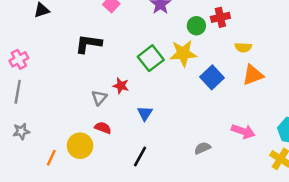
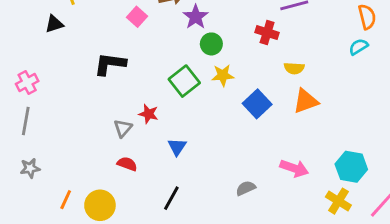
red cross: (220, 17) -> (267, 33), turned 30
green circle: (196, 26) -> (211, 44), moved
yellow star: (183, 53) -> (223, 75), size x0.7
yellow circle: (80, 146) -> (100, 205), moved

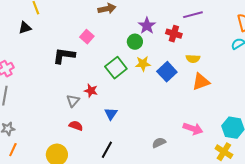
pink square: (137, 17) -> (87, 37), moved
purple star: (196, 17) -> (147, 26), moved
blue square: (257, 104) -> (167, 72), moved
orange line: (66, 200) -> (13, 150), moved

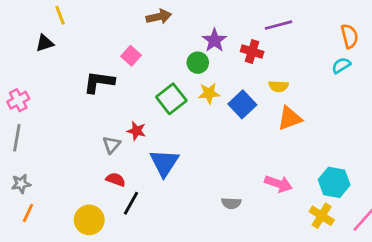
blue triangle: (111, 114) -> (164, 163), size x1.6
gray semicircle: (159, 143) -> (231, 203), turned -152
black line: (107, 150) -> (131, 203), moved

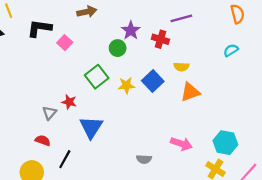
orange semicircle: (349, 36) -> (237, 14), moved
black L-shape: (99, 82) -> (39, 28), moved
yellow star: (209, 93) -> (126, 85), moved
red semicircle: (116, 180) -> (43, 140), moved

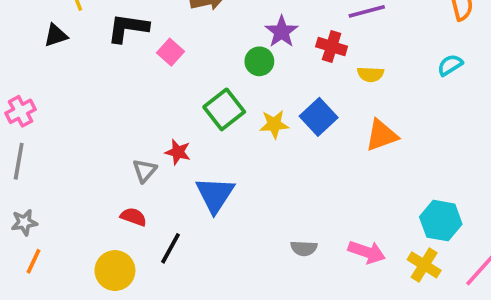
yellow semicircle: (181, 67) -> (370, 74), moved
pink arrow: (181, 144) -> (367, 252), moved

